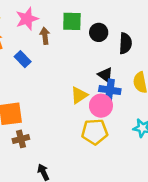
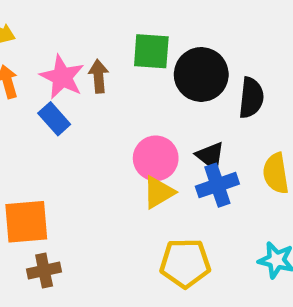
pink star: (27, 19) -> (62, 77), moved, turned -30
black circle: (99, 32) -> (201, 74), size x1.5
blue cross: (110, 90) -> (217, 185), turned -30
pink circle: (101, 106) -> (156, 158), moved

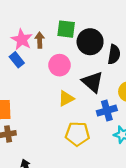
black triangle: (210, 156) -> (92, 82), size x1.5
pink circle: (156, 158) -> (59, 65), moved
blue cross: (217, 185) -> (107, 111), moved

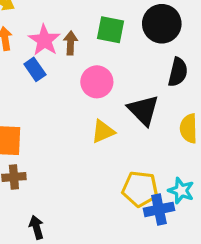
black circle: (90, 42) -> (162, 24), moved
blue cross: (107, 111) -> (159, 209), moved
yellow pentagon: (77, 134) -> (140, 189), moved

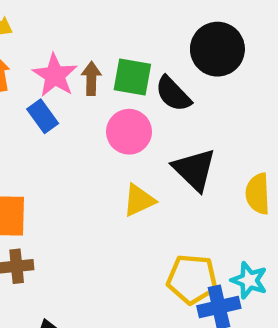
green square: (111, 30) -> (132, 77), moved
black semicircle: (178, 72) -> (173, 94), moved, turned 124

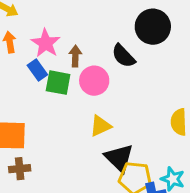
green square: (132, 77) -> (58, 83), moved
brown arrow: (91, 78) -> (75, 56), moved
black triangle: (194, 170) -> (119, 158), moved

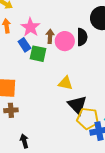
black semicircle: (123, 56) -> (82, 37), turned -138
pink circle: (94, 81) -> (65, 41), moved
yellow triangle: (100, 126) -> (65, 83), turned 35

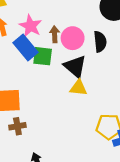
black semicircle: (82, 37) -> (100, 42), moved
blue rectangle: (24, 45) -> (26, 48), size x1.5
black triangle: (77, 105) -> (75, 67), moved

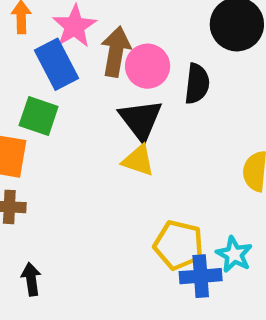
brown arrow: (55, 34) -> (116, 52), size x1.5
green square: (43, 56) -> (39, 116), moved

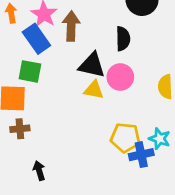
pink circle: (148, 66) -> (120, 77), moved
black triangle: (141, 120) -> (92, 65), turned -32

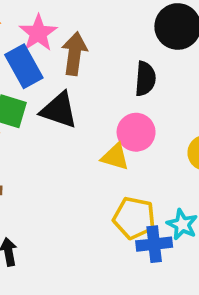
black triangle: (92, 65) -> (59, 110), moved
yellow triangle: (94, 90) -> (115, 157), moved

